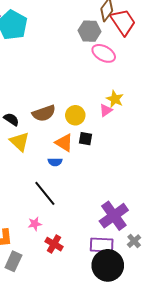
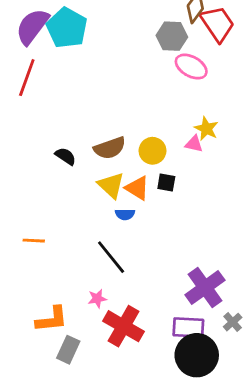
pink triangle: (106, 110) -> (194, 144), turned 48
yellow triangle: (20, 142) -> (111, 185), moved
red cross: (54, 244) -> (123, 326), size x1.6

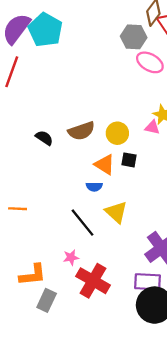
yellow triangle: (111, 185) -> (116, 212), moved

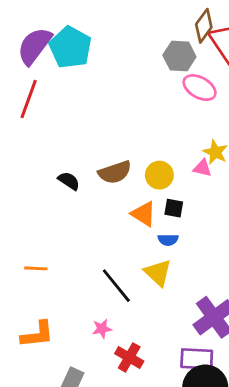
blue semicircle: (94, 187) -> (168, 240), moved
orange L-shape: (33, 275) -> (37, 334), moved
red cross: (93, 281) -> (129, 357), size x0.7

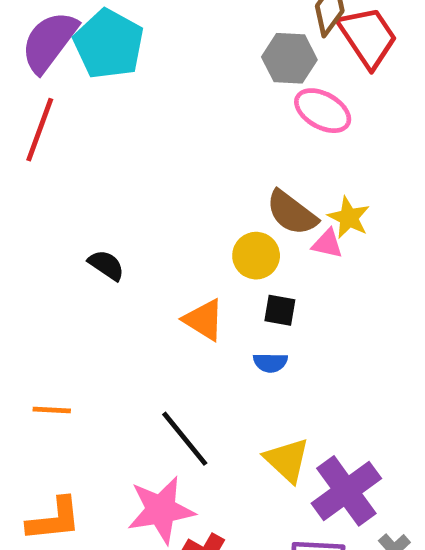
brown semicircle: (115, 172) -> (292, 213), moved, turned 56
orange triangle: (144, 214) -> (204, 320), moved
yellow triangle: (158, 273) -> (287, 460), moved
pink star: (102, 329) -> (161, 510), size x2.0

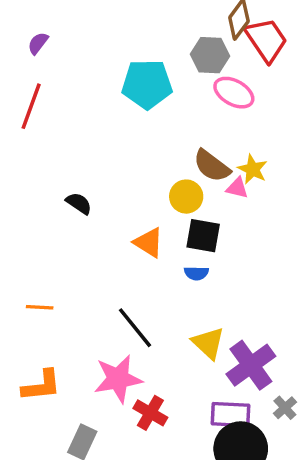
purple semicircle: (49, 42) -> (38, 43), size x0.5
cyan pentagon: (109, 44) -> (147, 84), moved, turned -30
black square: (280, 310) -> (203, 236), size x1.5

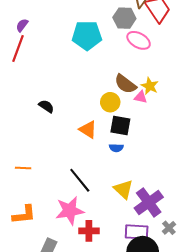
purple semicircle: (38, 43) -> (22, 25), moved
red cross: (150, 413) -> (89, 231), turned -30

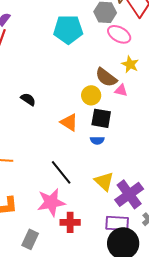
yellow star: (150, 86) -> (130, 64), moved

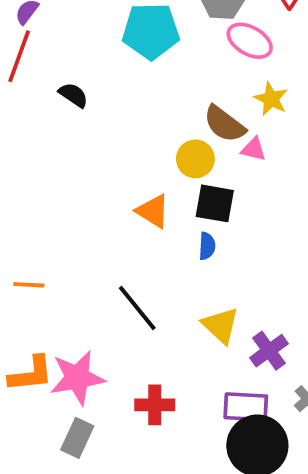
black semicircle: (28, 99) -> (73, 95), moved
blue semicircle: (97, 140) -> (207, 246), turned -88
purple cross: (129, 194) -> (269, 351), size x0.7
pink star: (51, 202) -> (77, 378), moved

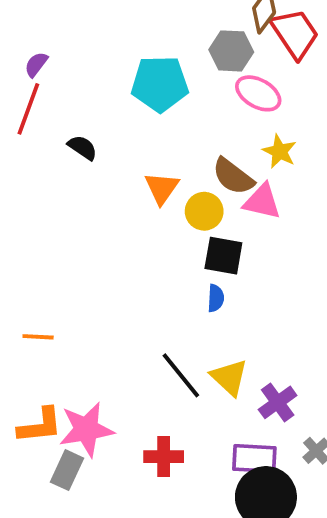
pink triangle: (254, 149) -> (262, 202), size x1.5
orange triangle: (153, 211) -> (162, 188), moved, turned 33
black line: (137, 308) -> (181, 375), moved
gray rectangle: (77, 438) -> (67, 470), moved

